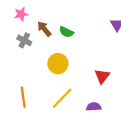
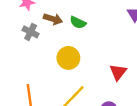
brown arrow: (44, 29) -> (53, 19), turned 147

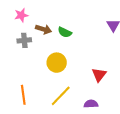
gray cross: (31, 32) -> (24, 40), turned -32

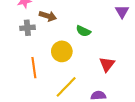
green semicircle: (65, 32) -> (83, 31), moved
orange line: (23, 95) -> (34, 68), moved

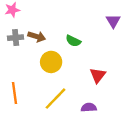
brown arrow: (48, 16) -> (37, 36), moved
orange line: (34, 68) -> (14, 93), moved

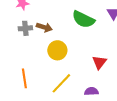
green semicircle: (73, 41) -> (83, 19), moved, size x1.6

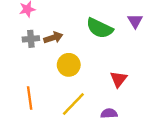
brown arrow: (44, 27) -> (53, 38), turned -35

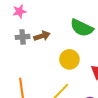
yellow circle: (69, 65) -> (69, 59), moved

